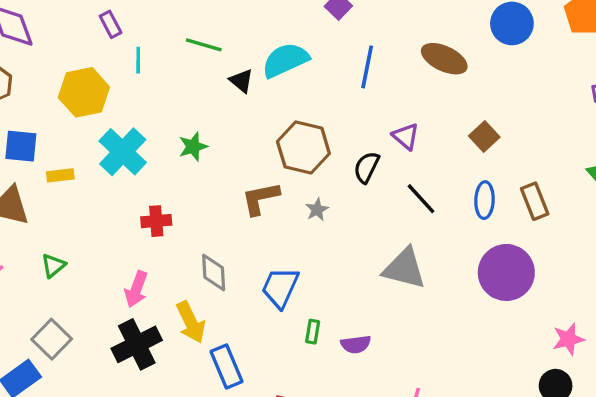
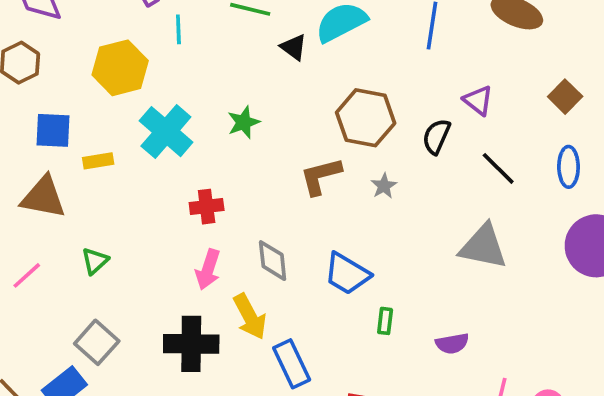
blue trapezoid: (280, 287) -> (347, 274), turned -81
pink arrow: (136, 289) -> (208, 269), moved
black cross: (137, 344) -> (191, 344), turned 30
purple semicircle: (356, 344) -> (452, 344), moved

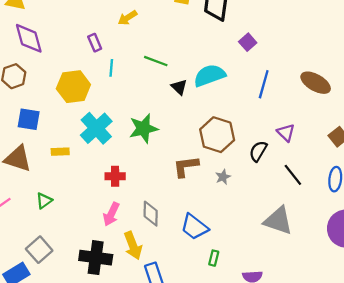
green star: (244, 122) -> (143, 128), size x1.5
yellow rectangle: (98, 161) -> (60, 152), moved

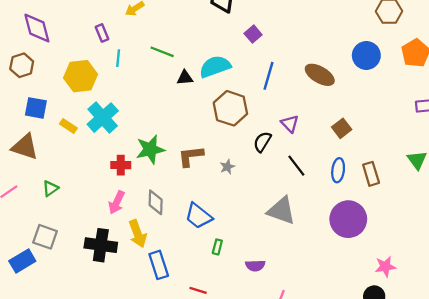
black triangle: (179, 87) -> (185, 78), turned -49
green star: (143, 128) -> (150, 149), moved
brown hexagon: (217, 135) -> (230, 108), moved
yellow rectangle: (60, 152) -> (68, 126), moved, turned 35
gray square: (39, 250) -> (45, 237), turned -30

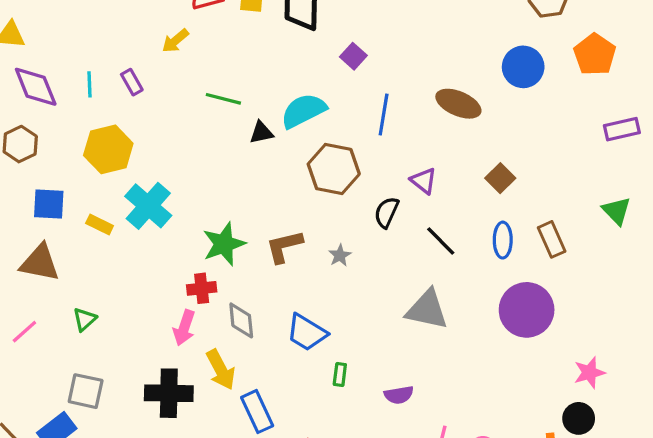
cyan line: (118, 58) -> (89, 84), moved
red cross: (121, 165) -> (202, 288), moved

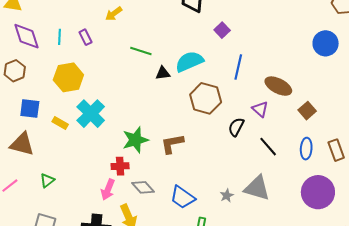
brown ellipse: (458, 104) -> (278, 86), moved
gray star: (340, 255) -> (227, 196), moved
gray diamond: (241, 320) -> (143, 187), turned -40

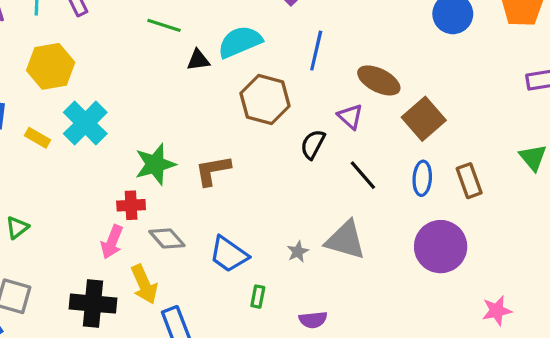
brown square: (307, 111) -> (424, 119), size x1.5

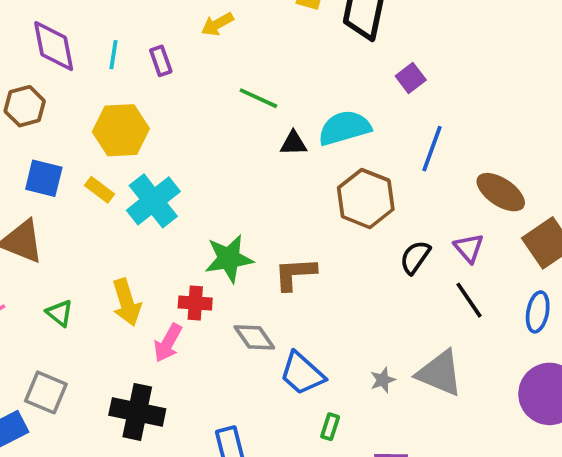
purple triangle: (350, 117) -> (469, 248), moved
yellow rectangle: (38, 138) -> (99, 190), moved
green triangle: (17, 228) -> (60, 313), turned -50
gray diamond: (167, 238) -> (254, 337), moved
yellow arrow: (144, 284) -> (127, 302), moved

